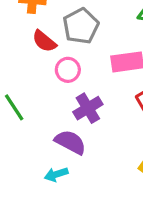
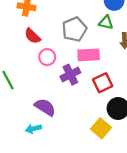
gray pentagon: (81, 26) -> (74, 29), moved
purple cross: (88, 108) -> (70, 75), moved

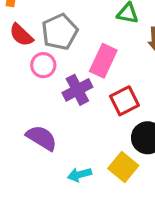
gray pentagon: (74, 29) -> (60, 32), moved
pink rectangle: (89, 55) -> (103, 61), turned -60
cyan arrow: (33, 129) -> (80, 175), moved

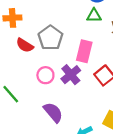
pink circle: (43, 65) -> (45, 75), moved
purple semicircle: (41, 138) -> (53, 112), turned 30

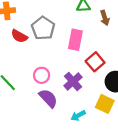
pink circle: (45, 75) -> (42, 75), moved
purple cross: (71, 75) -> (73, 81), moved

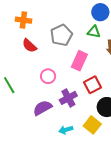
gray pentagon: (43, 28) -> (61, 35), moved
pink circle: (42, 75) -> (48, 76), moved
purple semicircle: (48, 98) -> (42, 108), turned -90

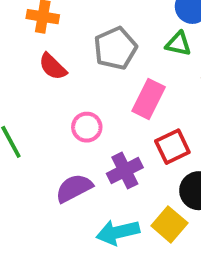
cyan arrow: (66, 130) -> (118, 232), size x1.5

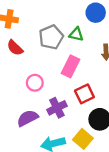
green triangle: (178, 44) -> (76, 34), moved

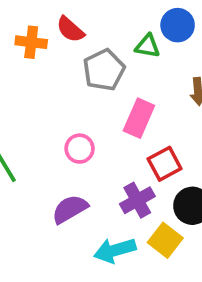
green triangle: (76, 34) -> (148, 46), moved
red semicircle: (15, 48) -> (70, 29), moved
purple cross: (57, 108) -> (137, 200), moved

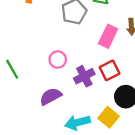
pink rectangle: (139, 118) -> (108, 36), moved
purple cross: (137, 200) -> (84, 76), moved

